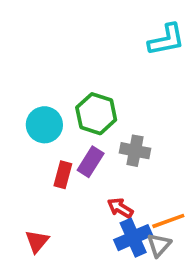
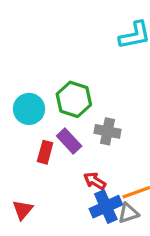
purple rectangle: (91, 162) -> (69, 141), turned -75
gray triangle: (159, 245) -> (128, 213), turned 30

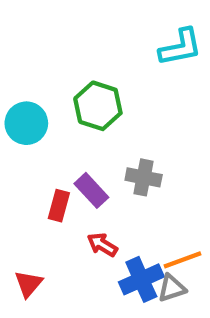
green hexagon: (74, 99) -> (98, 106), moved
cyan circle: (29, 109) -> (26, 123), moved
red arrow: (95, 181) -> (102, 245), moved

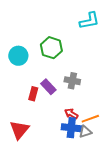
red arrow: (102, 245) -> (71, 114), moved
blue cross: (141, 279) -> (71, 128), turned 30
red triangle: (29, 284) -> (19, 130), size x1.5

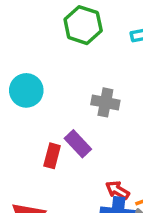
green hexagon: (51, 48) -> (83, 25), moved
gray cross: (72, 81) -> (105, 102), moved

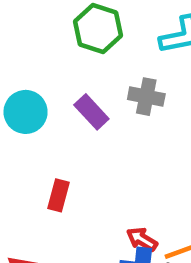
gray cross: (105, 102) -> (146, 97), moved
purple rectangle: (78, 144) -> (91, 112), moved

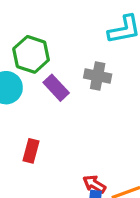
green hexagon: (98, 28) -> (31, 54), moved

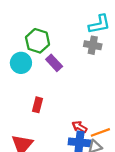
gray cross: (98, 76) -> (93, 45), moved

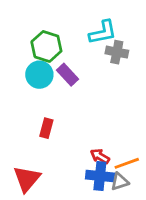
cyan L-shape: (99, 24) -> (103, 32), moved
cyan circle: (21, 63) -> (39, 75), moved

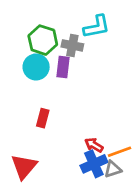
gray cross: (117, 52) -> (72, 45), moved
purple rectangle: (68, 75) -> (63, 67), turned 50
blue cross: (100, 176) -> (94, 164), turned -30

